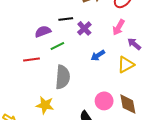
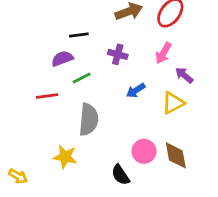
black line: (66, 19) -> (79, 35), moved
purple cross: (84, 28) -> (118, 54), turned -32

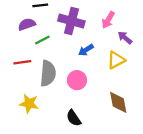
purple cross: (118, 54) -> (71, 21), size x1.6
red line: (47, 96) -> (22, 62), moved
pink circle: (144, 151) -> (77, 80), moved

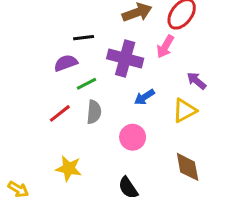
pink arrow: (108, 20) -> (165, 47), moved
red line: (22, 62) -> (60, 113), turned -30
gray semicircle: (48, 73) -> (94, 112), moved, size x0.7

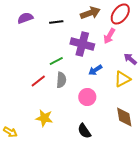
black line: (84, 38) -> (56, 22), moved
purple semicircle: (66, 63) -> (25, 18), moved

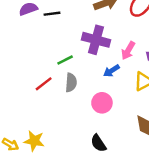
black line: (56, 22) -> (52, 14), moved
pink arrow: (109, 36) -> (128, 51), moved
yellow star: (44, 118) -> (34, 141), moved

